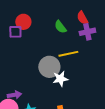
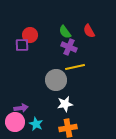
green semicircle: (60, 27) -> (65, 32), moved
purple cross: (87, 32) -> (69, 47), moved, turned 35
white star: (60, 79) -> (65, 104), moved

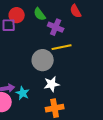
green semicircle: (65, 32) -> (40, 14), moved
cyan star: (36, 124) -> (23, 93), moved

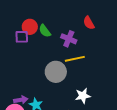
green semicircle: (40, 14) -> (45, 31), moved
white star: (52, 84) -> (83, 96), moved

